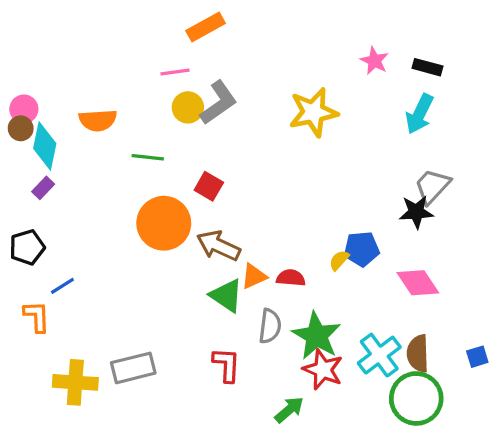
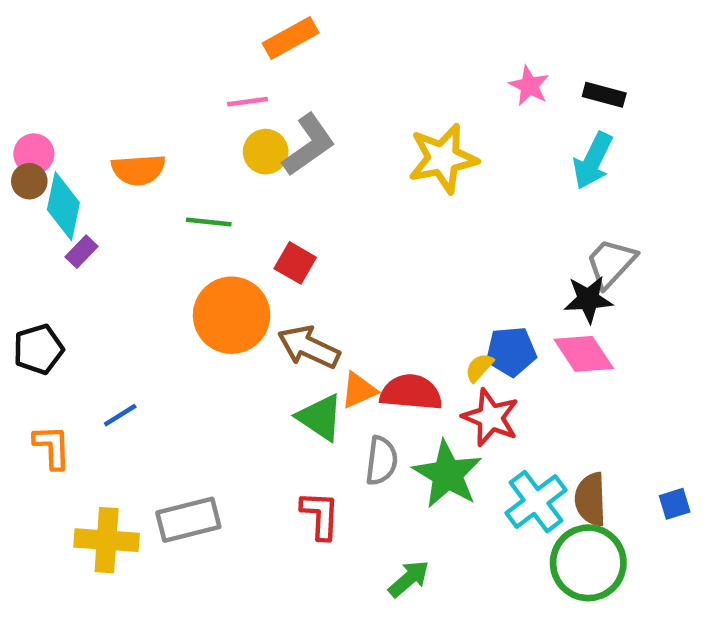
purple rectangle: (43, 188) -> (82, 252), moved
red semicircle: (291, 278) -> (411, 392), size x1.5
pink diamond: (418, 283) -> (584, 354), moved
blue line: (62, 286) -> (120, 415), moved
red star: (323, 370) -> (491, 417), moved

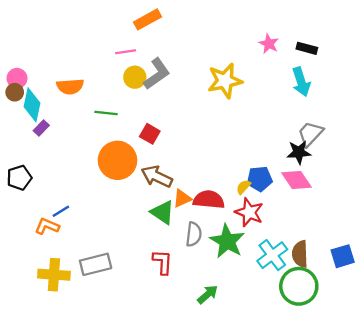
cyan arrow: (593, 161) -> (301, 82), turned -44
orange L-shape: (52, 447) -> (47, 226), moved, turned -65
blue square: (675, 504) -> (343, 256), size x1.5

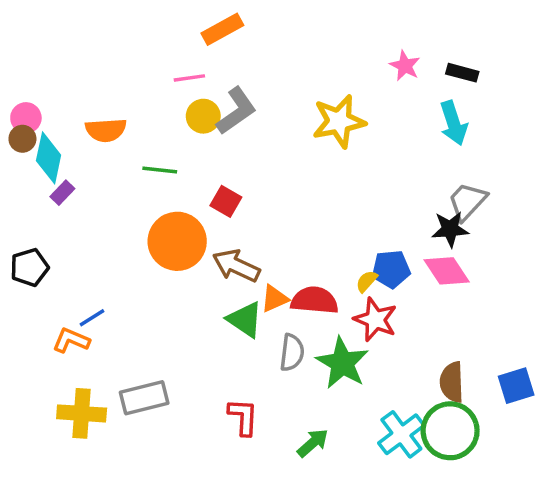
cyan cross: (272, 255) -> (401, 434), moved
red L-shape: (163, 262) -> (243, 417), moved

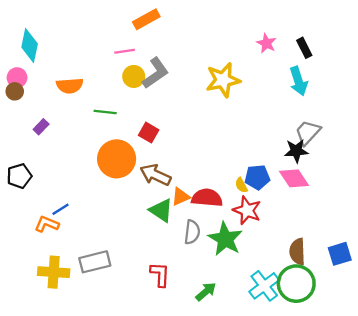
black rectangle: (462, 73) -> (304, 48), turned 48
cyan diamond: (49, 158) -> (30, 46), moved
yellow semicircle: (367, 281) -> (241, 185), turned -70

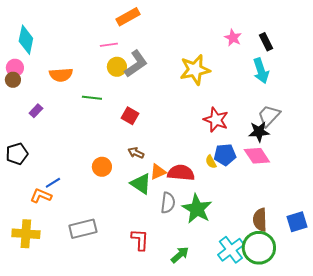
orange circle: (117, 159) -> (102, 167), moved, size x0.6
brown arrow: (155, 175) -> (136, 153), size x0.6
red star: (247, 210) -> (216, 120), moved
yellow cross: (54, 272) -> (26, 234), moved

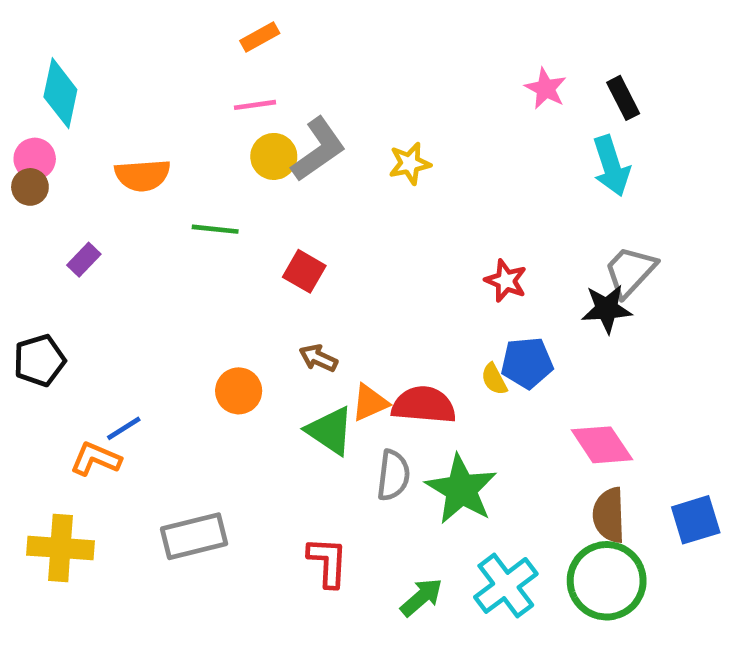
orange rectangle: (128, 17) -> (260, 37), moved, size x0.7
yellow star: (195, 70) -> (410, 164), moved, size x0.6
red star: (216, 120) -> (506, 281), size x0.7
pink diamond: (257, 156) -> (602, 445), moved
cyan cross: (231, 250) -> (506, 585), moved

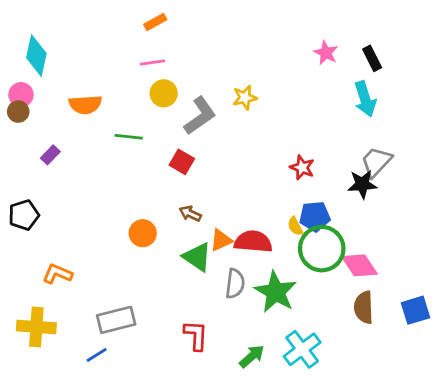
gray L-shape: (318, 149) -> (200, 116), moved
blue line: (124, 428) -> (97, 355), moved
green circle: (607, 581) -> (322, 249), moved

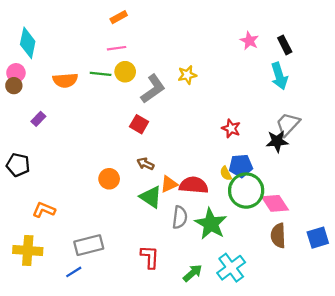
green line: (129, 137) -> (101, 74), moved
black pentagon: (24, 215) -> (18, 165), turned 30

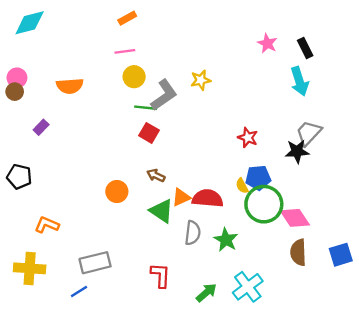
cyan diamond: (28, 43) -> (30, 23), moved, turned 64
green line: (101, 74) -> (146, 108), moved
green star: (211, 224) -> (226, 240), size x0.7

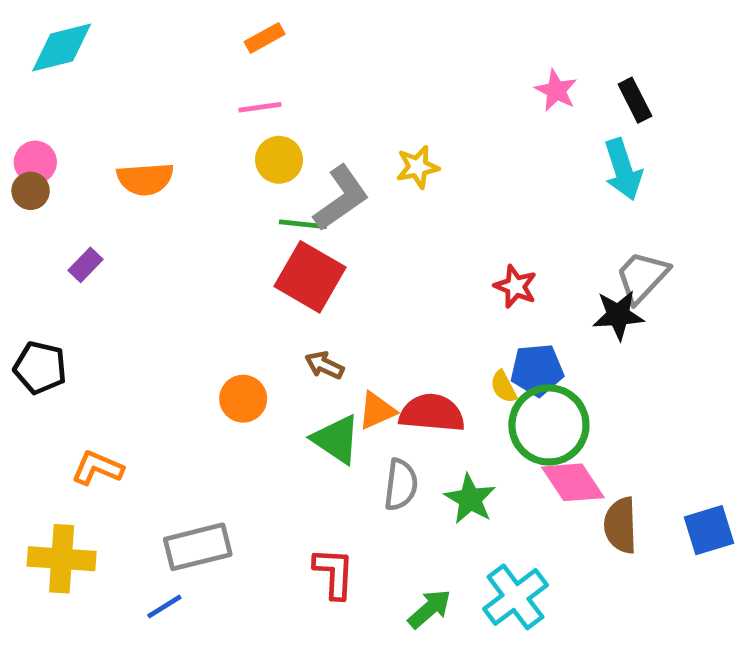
red square: (149, 133) -> (310, 277), size x1.6
pink diamond: (295, 218) -> (573, 482), moved

